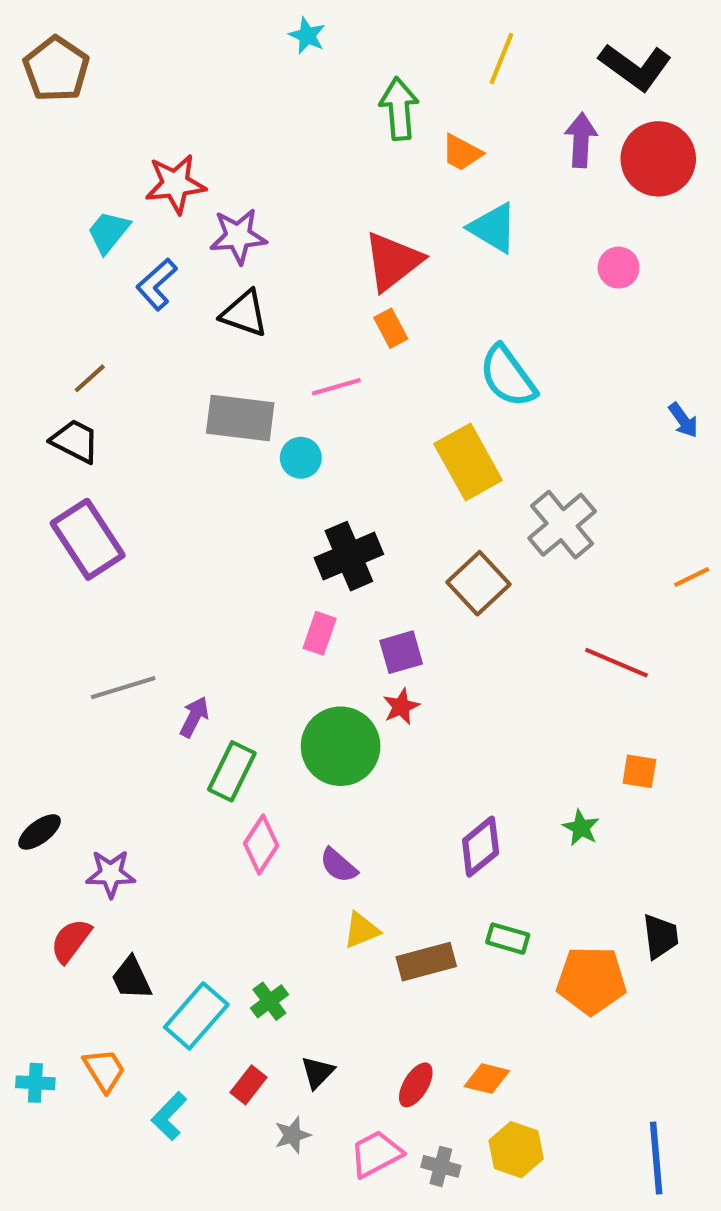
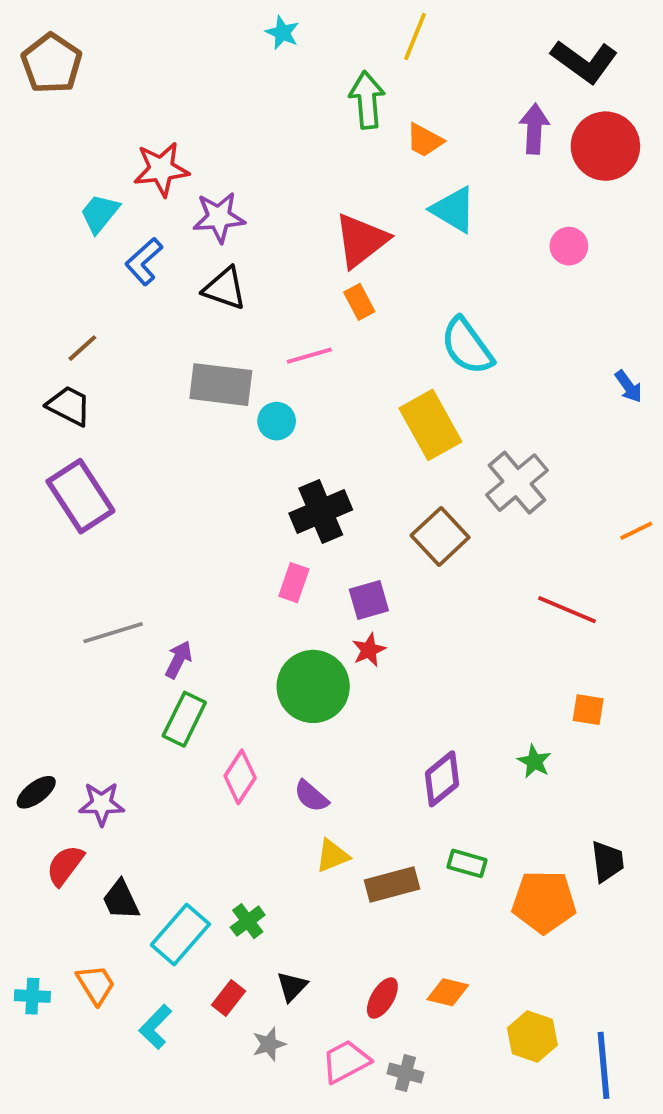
yellow line: (501, 59) -> (415, 36), moved
green rectangle: (232, 771) -> (184, 719), moved
black ellipse: (40, 832) -> (36, 792), moved
yellow hexagon: (516, 1150) -> (532, 1036), moved

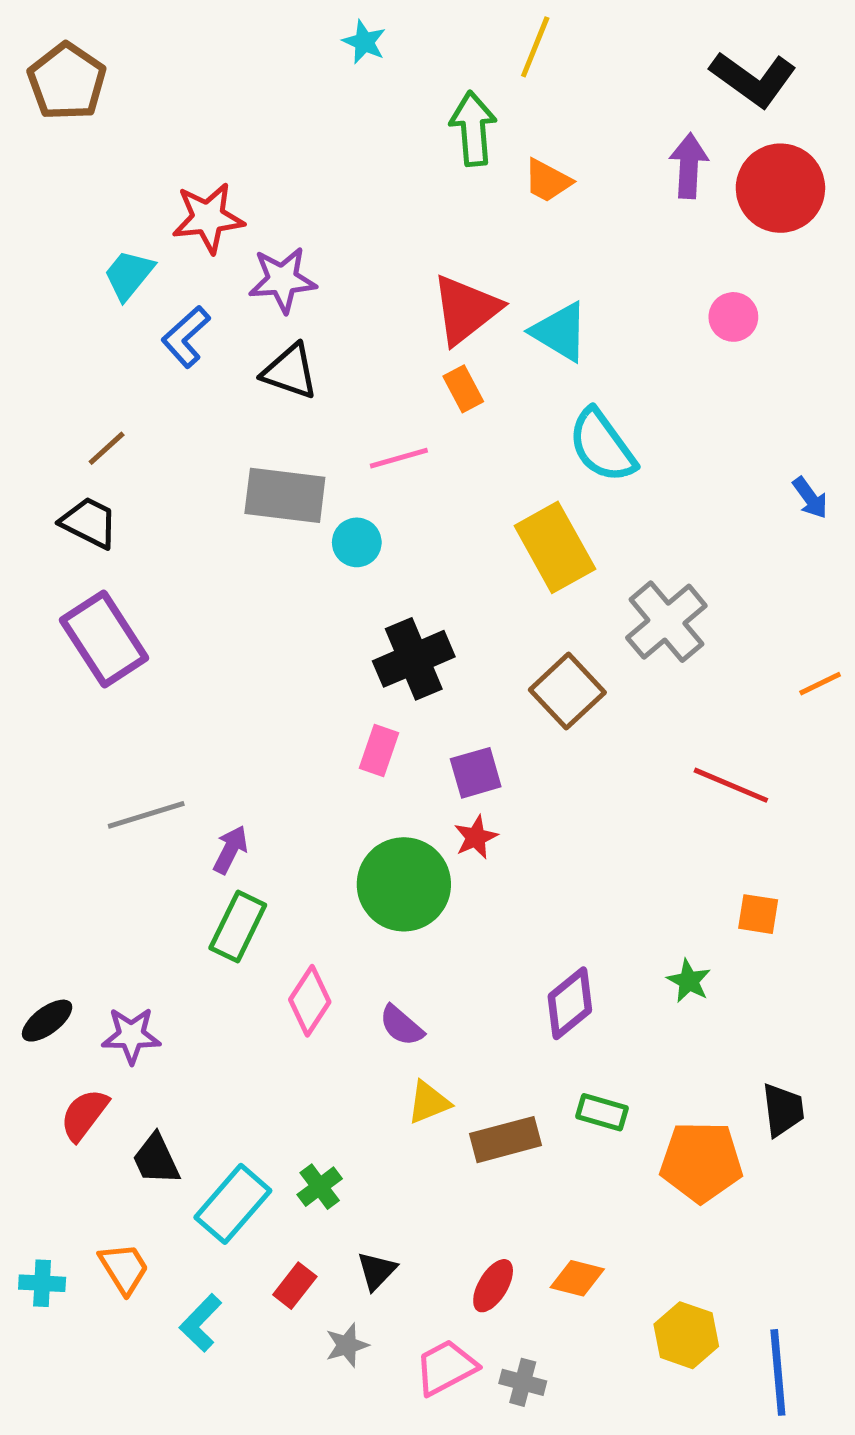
cyan triangle: (454, 210) -> (560, 332), moved

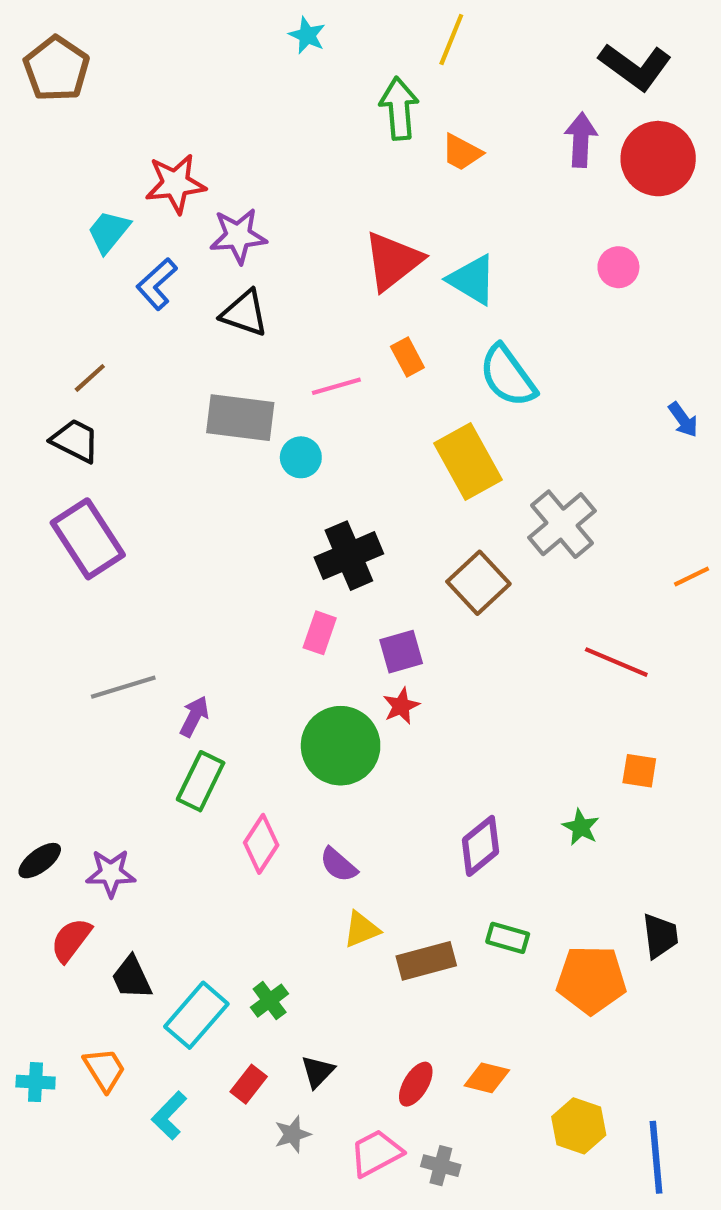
orange rectangle: (463, 389) -> (407, 357), moved

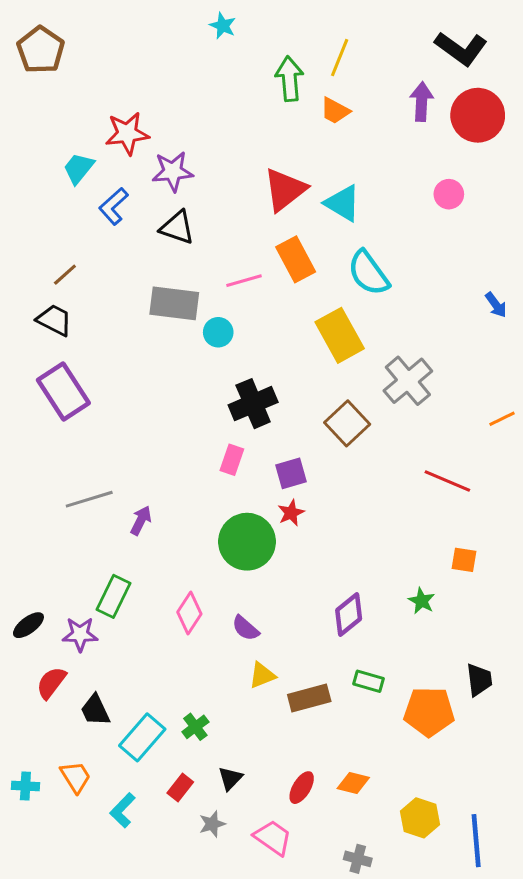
yellow line: (451, 39) -> (340, 58), moved
orange rectangle: (407, 357) -> (296, 259), size x1.6
green rectangle: (201, 781) -> (113, 596), moved
pink trapezoid: (376, 1153) -> (273, 838), turned 63
gray cross: (441, 1166) -> (358, 859), moved

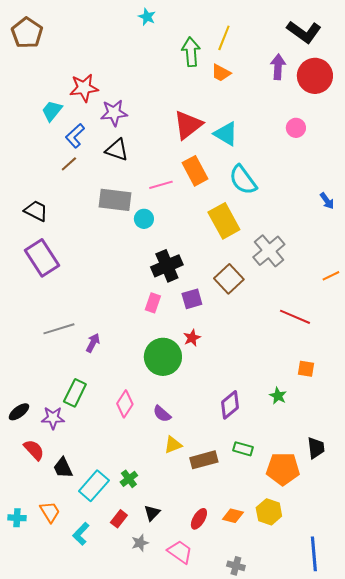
brown line: (65, 275) -> (69, 164), moved
purple square: (291, 473) -> (192, 299), moved
red semicircle: (51, 683) -> (34, 450), turned 100
yellow hexagon: (420, 818) -> (269, 512), moved

